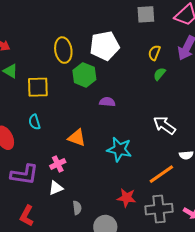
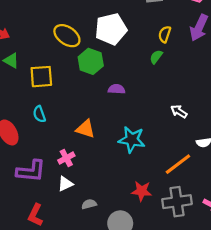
yellow ellipse: (63, 50) -> (67, 36), turned -45
green semicircle: (159, 74) -> (156, 57), moved
white arrow: (164, 125) -> (179, 111), size x0.7
gray semicircle: (77, 208) -> (89, 204), turned -96

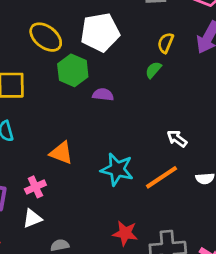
purple semicircle: (117, 89) -> (103, 95), moved
orange line: (178, 164) -> (161, 177), moved

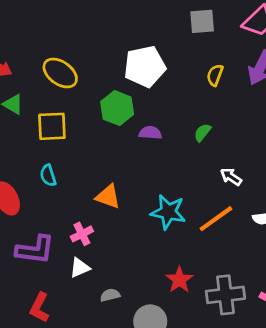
yellow ellipse: (46, 37) -> (60, 73), moved
green semicircle: (153, 70) -> (202, 133), moved
red star: (125, 233) -> (179, 280), turned 30

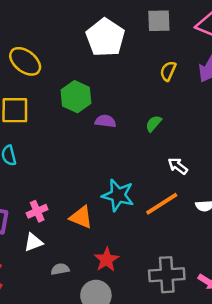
white pentagon: (145, 66) -> (105, 38), moved, turned -30
orange triangle: (108, 197) -> (81, 217), moved
red star: (179, 280) -> (107, 260), moved

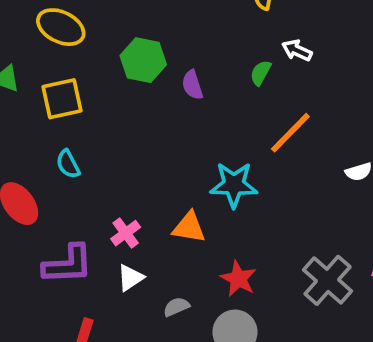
purple semicircle: (105, 121) -> (192, 85), turned -102
white arrow: (178, 166) -> (297, 50), moved
orange line: (162, 204) -> (290, 133), moved
gray cross: (167, 275) -> (328, 280), turned -32

